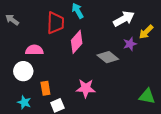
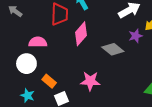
orange rectangle: (45, 88) -> (49, 81), turned -40

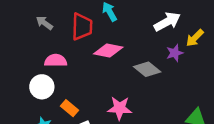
gray arrow: (15, 11) -> (44, 23), moved
pink diamond: (81, 34) -> (108, 50), turned 60

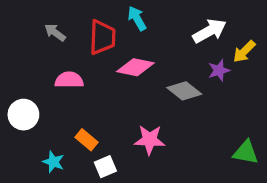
white circle: (42, 87) -> (23, 115), moved

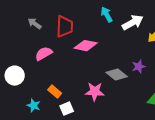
cyan arrow: (137, 18) -> (107, 15), moved
purple star: (219, 70) -> (139, 67), moved
pink semicircle: (69, 80) -> (44, 54), turned -30
gray diamond: (184, 91) -> (117, 75), moved

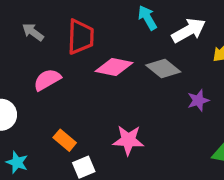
gray diamond: (117, 75) -> (163, 69), moved
cyan star: (34, 106) -> (17, 162), moved

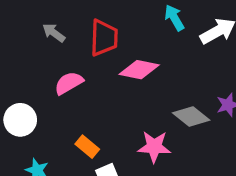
gray diamond: (163, 69) -> (191, 117), moved

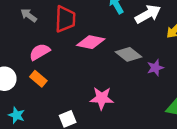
gray diamond: (191, 117) -> (128, 54), moved
orange rectangle: (87, 147) -> (38, 79), moved

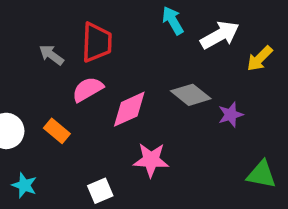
gray arrow: (29, 15) -> (51, 55), moved
pink diamond: (91, 42) -> (129, 109), moved, turned -36
pink semicircle: (40, 52) -> (88, 89), moved

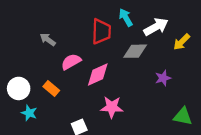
red trapezoid: (97, 42) -> (101, 31), moved
gray diamond: (191, 95) -> (135, 51), moved, turned -40
cyan star: (24, 185) -> (29, 113), moved

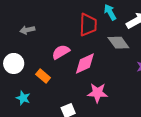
gray arrow: (48, 40) -> (27, 30), moved, turned -48
gray diamond: (135, 51) -> (118, 43), turned 55
white circle: (19, 88) -> (14, 63), moved

